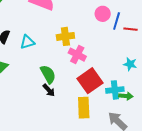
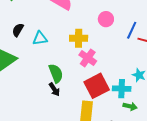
pink circle: (103, 14) -> (106, 19), moved
cyan cross: (115, 90) -> (122, 89), moved

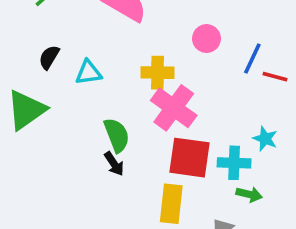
pink cross: (88, 58) -> (174, 108), size x1.4
red square: (97, 86) -> (189, 158), turned 35

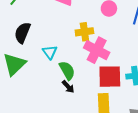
black semicircle: (49, 57) -> (22, 33), size x1.5
cyan triangle: (88, 73) -> (50, 52), moved, turned -49

